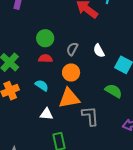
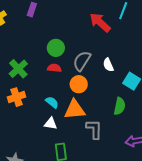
gray semicircle: (72, 49) -> (82, 61), size x1.5
cyan semicircle: (42, 85) -> (52, 102), moved
green semicircle: (114, 91) -> (120, 106), turned 66

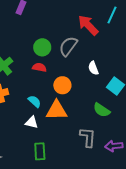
gray semicircle: (82, 61) -> (68, 46), moved
green semicircle: (120, 106) -> (102, 110), turned 108
gray L-shape: (94, 129) -> (88, 137), moved

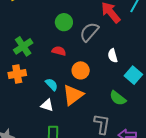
green circle: (42, 47) -> (64, 22), moved
orange triangle: (57, 110) -> (73, 95), turned -40

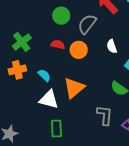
orange circle: (81, 70) -> (79, 50), moved
cyan semicircle: (52, 84) -> (44, 75), moved
white triangle: (47, 105) -> (49, 99), size x1.5

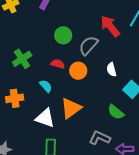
orange cross: (17, 70) -> (15, 98), moved
cyan semicircle: (44, 75) -> (46, 86), moved
gray L-shape: (105, 115) -> (100, 138), turned -75

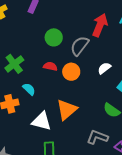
red arrow: (110, 26) -> (100, 25), turned 65
white semicircle: (111, 70) -> (104, 68), turned 72
cyan semicircle: (46, 86) -> (29, 89), moved

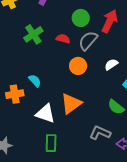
green circle: (54, 37) -> (81, 18), moved
green cross: (14, 64) -> (33, 34), moved
red semicircle: (50, 66) -> (63, 39), moved

